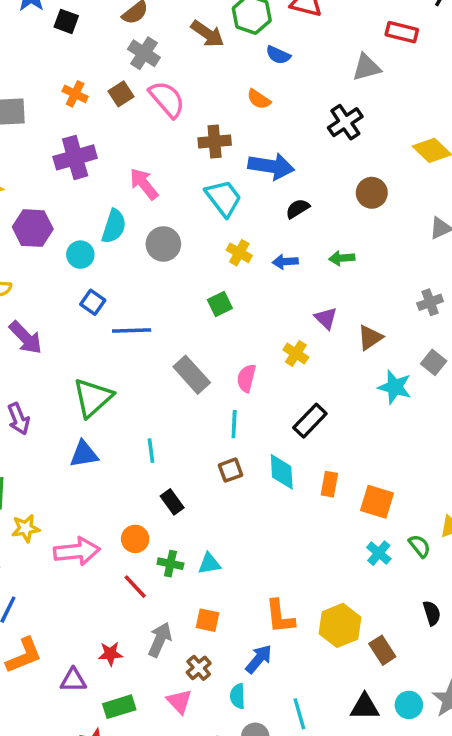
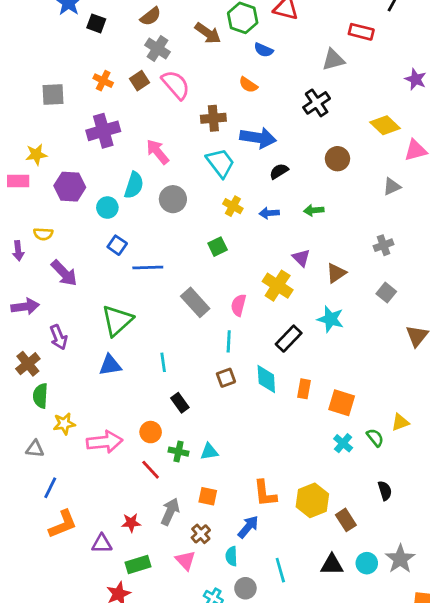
yellow cross: (296, 353) -> (278, 286), size x1.5
cyan star: (395, 387) -> (331, 319), moved

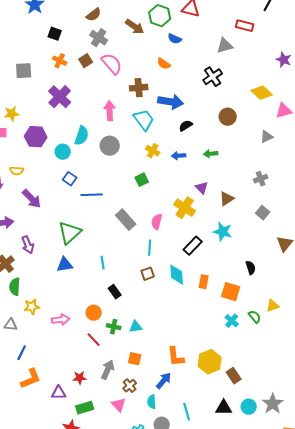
black square: (96, 23) -> (55, 34), moved
purple cross: (103, 131) -> (60, 97), turned -30
pink arrow: (158, 152) -> (110, 111), moved, turned 36
pink arrow: (105, 442) -> (61, 320), size x0.7
black semicircle: (385, 491) -> (251, 268), moved

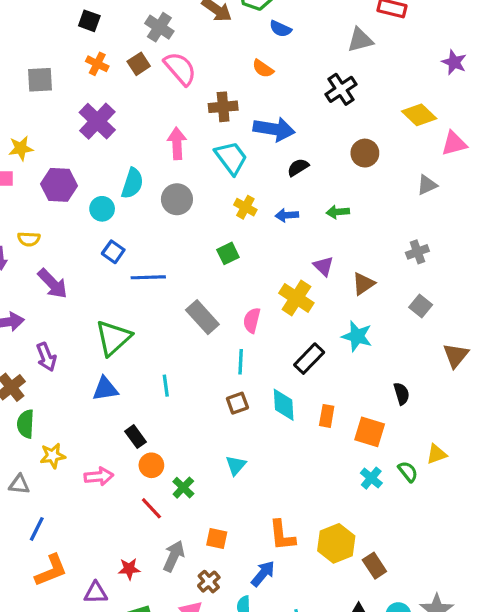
black rectangle: (115, 292) -> (136, 437), moved
green cross: (114, 327) -> (183, 488), turned 32
cyan triangle: (136, 327) -> (236, 465), moved, turned -40

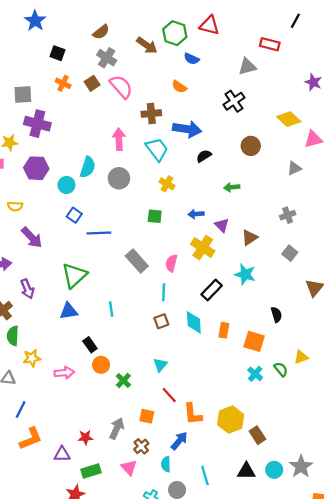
purple cross: (97, 121) -> (37, 124), moved, turned -30
blue arrow: (287, 215) -> (196, 214), moved
green square: (228, 253) -> (155, 216), turned 32
red line: (151, 508) -> (169, 395), moved

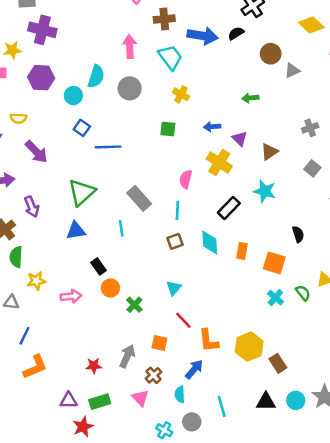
black semicircle: (204, 156) -> (236, 33), moved
gray triangle: (294, 168) -> (292, 70), moved
gray rectangle: (137, 261) -> (139, 198), moved
purple triangle: (62, 454) -> (69, 400), moved

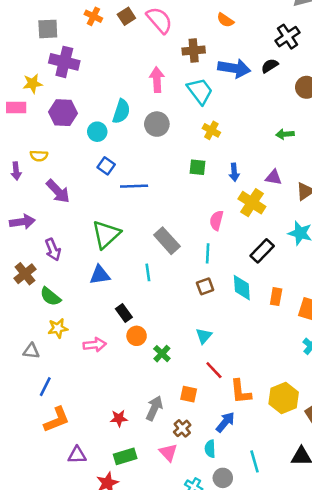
blue arrow: (212, 127) -> (234, 172), moved, turned -91
purple triangle: (240, 139) -> (274, 177), turned -35
green semicircle: (16, 257) -> (50, 297), moved, turned -54
purple triangle: (69, 400) -> (77, 455), moved

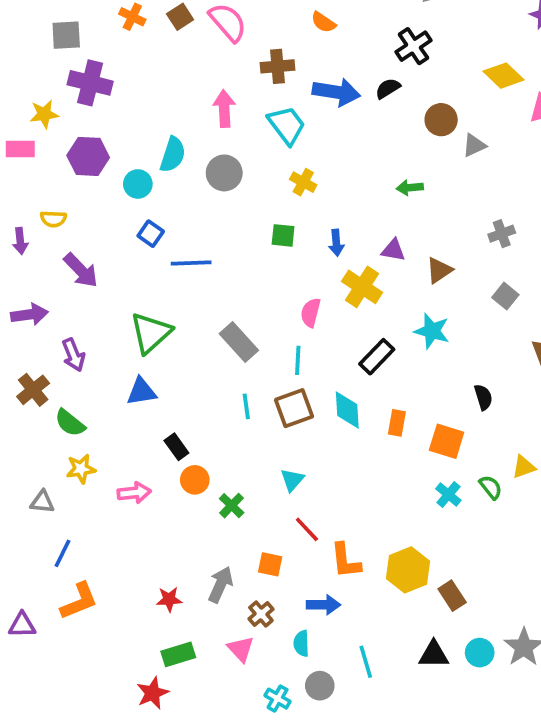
cyan line: (148, 272) -> (246, 406), moved
brown square: (205, 286) -> (294, 408), size x1.5
blue arrow: (225, 422) -> (323, 605), turned 50
purple triangle: (77, 455) -> (22, 625), moved

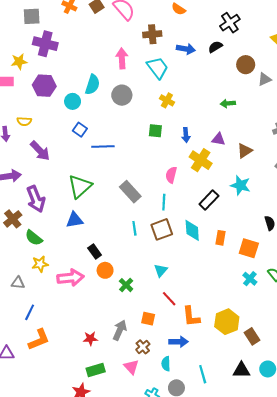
blue arrow: (336, 92) -> (186, 49), size x0.7
purple arrow: (74, 355) -> (36, 199), size x1.4
pink arrow: (134, 493) -> (70, 278), size x1.4

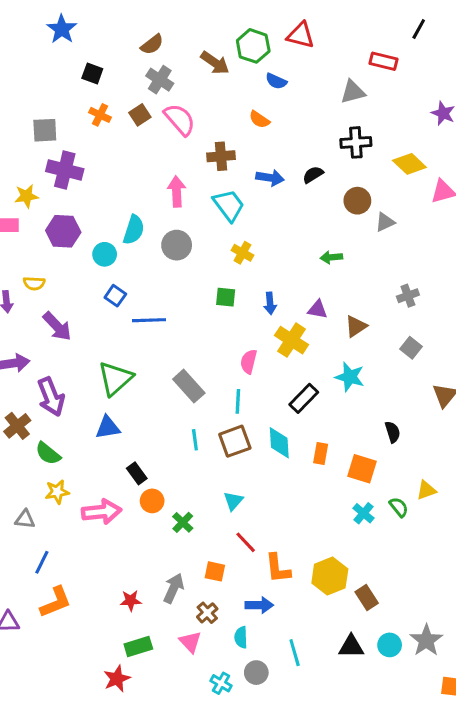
black cross: (230, 23) -> (356, 142), moved, turned 30

